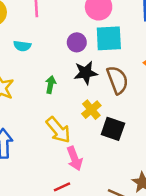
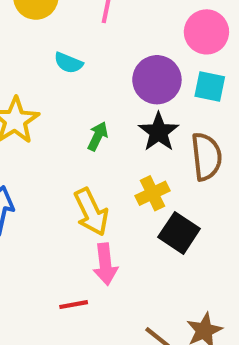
cyan square: (109, 38) -> (210, 86), size x0.7
purple circle: (77, 42) -> (157, 80), size x1.5
black star: (86, 73) -> (159, 132), turned 30

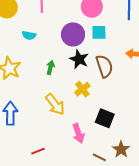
black square: (179, 233) -> (105, 118), moved
pink arrow: (105, 264) -> (78, 133), moved
red line: (74, 305) -> (38, 151), moved

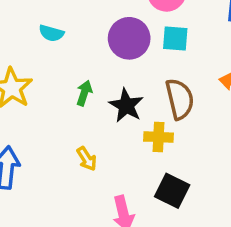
black star: (79, 59) -> (126, 105), moved
yellow cross: (82, 89) -> (158, 137), moved, turned 35
yellow arrow: (55, 104) -> (87, 159), size x0.6

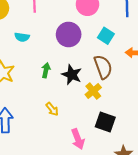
cyan square: (175, 39) -> (106, 36), moved, turned 35
yellow cross: (158, 137) -> (93, 91), turned -35

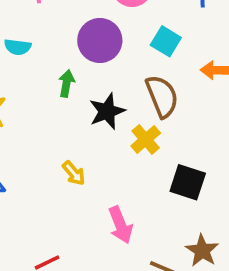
green arrow: (46, 70) -> (67, 83), moved
black star: (72, 75) -> (107, 111), turned 30
black square: (105, 122) -> (188, 182), moved

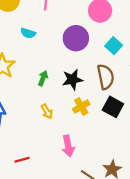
green arrow: (67, 83) -> (43, 78), moved
yellow cross: (146, 139) -> (81, 107), moved
black square: (188, 182) -> (113, 107), moved

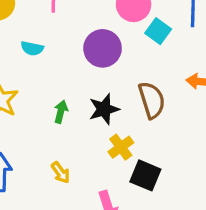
cyan square: (114, 46) -> (158, 31), moved
black square: (113, 107) -> (145, 175), moved
yellow arrow: (47, 111) -> (61, 173), moved

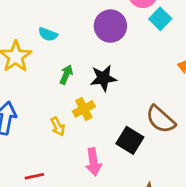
cyan semicircle: (32, 48) -> (48, 34), moved
brown semicircle: (152, 100) -> (161, 119), moved, turned 140
yellow cross: (121, 147) -> (84, 109), moved

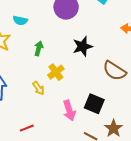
black star: (103, 78) -> (83, 46), moved
black square: (130, 140) -> (94, 104), moved

